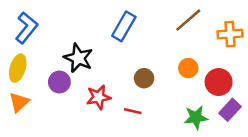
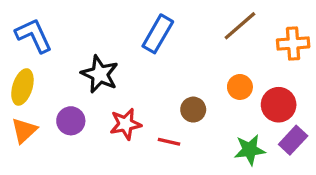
blue L-shape: (27, 28) -> (34, 35), turned -64
brown circle: (144, 78) -> (193, 110), moved
purple circle: (59, 82) -> (71, 121), moved

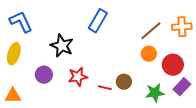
brown line: (240, 26) -> (151, 31), moved
brown circle: (193, 110) -> (124, 82), moved
orange triangle: (24, 130) -> (13, 96), moved, turned 42

